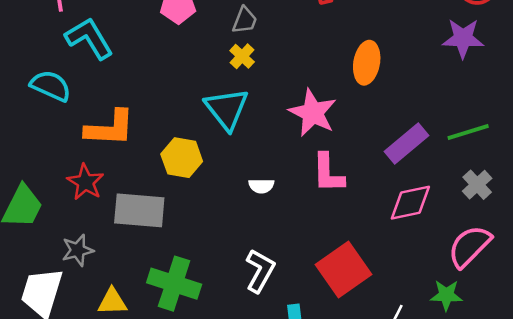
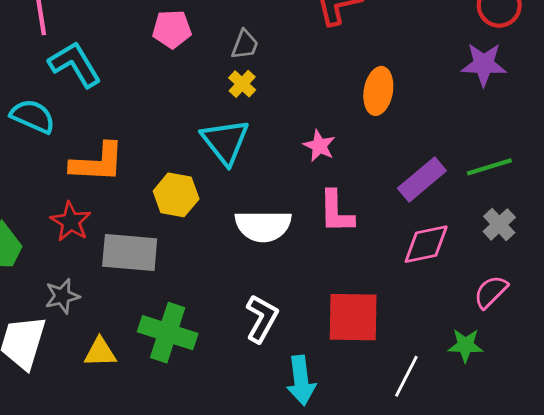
pink star: (313, 113) -> (319, 146), size x0.6
white semicircle: (261, 186) -> (263, 226), size x2.0
pink semicircle: (469, 246) -> (491, 292), size x0.7
red square: (344, 269) -> (353, 317), turned 36

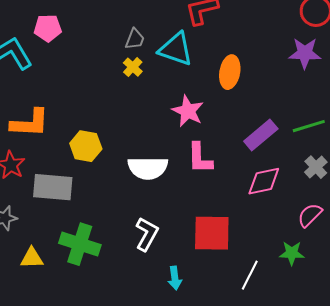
pink pentagon: (172, 29) -> (48, 28), moved
cyan triangle: (225, 142) -> (176, 49), moved, turned -33
pink star: (319, 146) -> (188, 111), size x1.4
cyan arrow: (301, 380) -> (175, 278), size x0.7

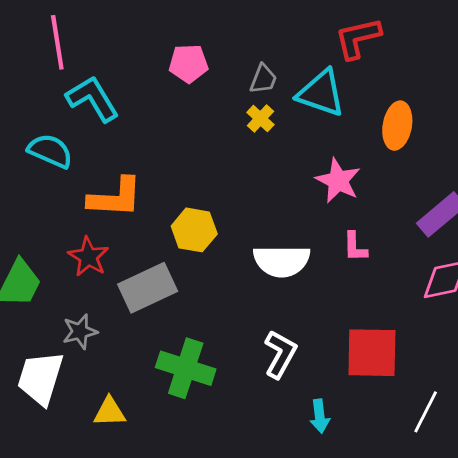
pink pentagon: (48, 28) -> (189, 63), moved
pink L-shape: (200, 158) -> (355, 247), size x0.7
gray rectangle: (53, 187) -> (148, 288), turned -30
yellow triangle: (32, 258) -> (110, 412), moved

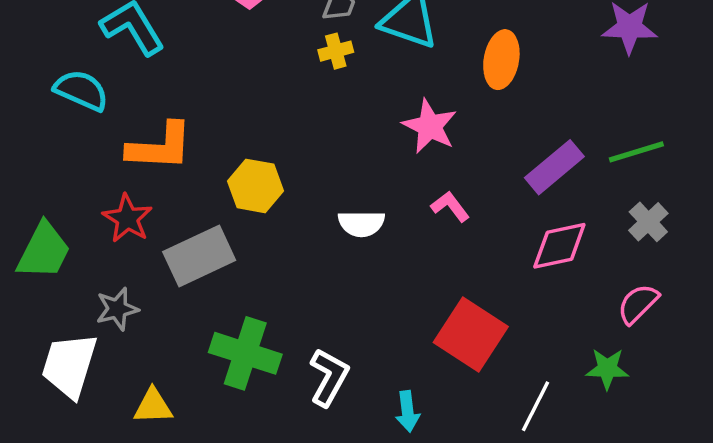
yellow cross: (260, 119) -> (336, 51), turned 32
pink L-shape: (355, 247) -> (450, 206), turned 144
white semicircle: (282, 261) -> (361, 224), size x0.7
red square: (372, 353) -> (471, 335), turned 32
white L-shape: (280, 354) -> (329, 377), moved

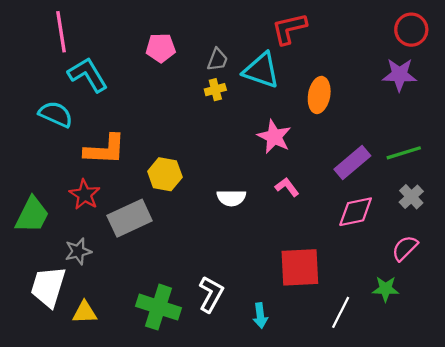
red square: (471, 335) -> (300, 267), turned -36
green cross: (245, 353) -> (159, 307), moved
yellow triangle: (153, 406) -> (85, 312), moved

